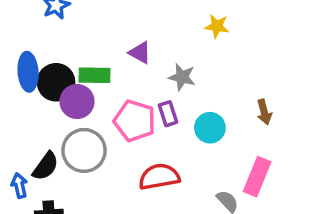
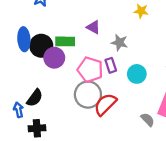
gray circle: (84, 150) -> (88, 95), moved
red semicircle: (159, 177) -> (105, 104), turned -35

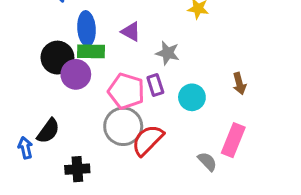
blue ellipse: (24, 39) -> (86, 29), moved
black cross: (37, 128) -> (77, 169), moved

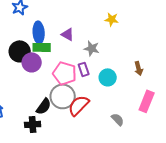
black semicircle: (48, 131) -> (44, 106), moved
pink rectangle: (233, 140) -> (147, 101), moved

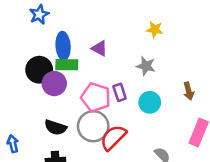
gray star: (92, 48) -> (146, 66), moved
black semicircle: (44, 106) -> (56, 127), moved, turned 72

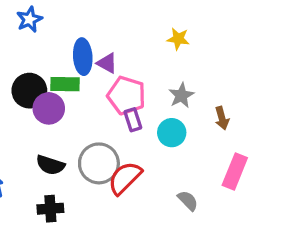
blue ellipse: (63, 46) -> (83, 57), moved
gray star: (146, 66) -> (181, 95), moved, turned 30
pink pentagon: (96, 97) -> (126, 95), moved

